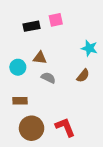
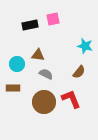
brown rectangle: (20, 101) -> (13, 88), moved
red L-shape: (65, 127) -> (71, 99), moved
brown circle: (32, 128) -> (44, 102), moved

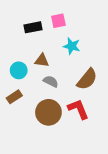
cyan star: (85, 46) -> (72, 46), moved
brown semicircle: (79, 72) -> (87, 79), size x1.5
brown rectangle: (13, 88) -> (14, 97), turned -32

